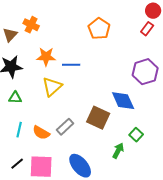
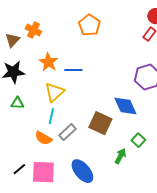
orange pentagon: (99, 29) -> (89, 25), moved
orange star: (46, 57) -> (48, 62), turned 30
cyan line: (19, 130) -> (51, 116), moved

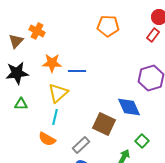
orange pentagon: (89, 25) -> (108, 26), moved, turned -30
orange star: (48, 62) -> (52, 63), turned -30
gray rectangle: (67, 132) -> (81, 145), moved

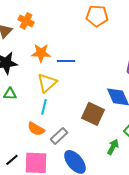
gray rectangle: (81, 145) -> (59, 136), moved

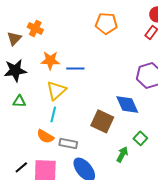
gray rectangle: (59, 136) -> (68, 143), turned 54

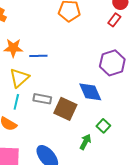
gray rectangle: (68, 143) -> (42, 99), moved

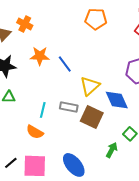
blue line: (38, 56) -> (65, 64), turned 54
yellow triangle: (19, 78) -> (90, 86), moved

